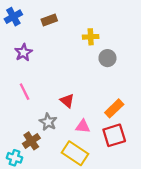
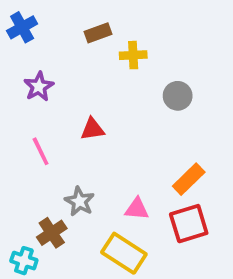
brown rectangle: (49, 20) -> (98, 33), moved
yellow cross: (91, 37) -> (133, 55), moved
red triangle: (67, 101) -> (92, 129), moved, turned -48

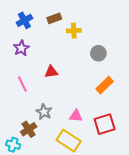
blue cross: (22, 27) -> (24, 20), moved
orange rectangle: (189, 179) -> (105, 85), moved

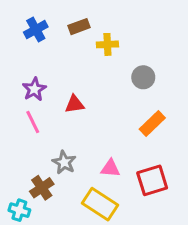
purple star: (21, 48) -> (34, 89), moved

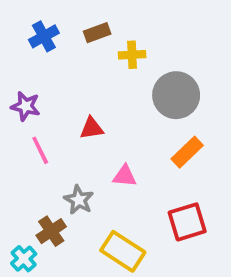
gray circle: (143, 77) -> (176, 95), size x1.6
purple star: (34, 89) -> (25, 106), moved, turned -30
pink triangle: (110, 168) -> (125, 176), moved
cyan cross: (19, 210) -> (24, 259), turned 30

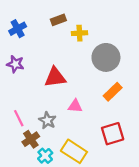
blue cross: (44, 36) -> (18, 29), moved
red triangle: (92, 128) -> (55, 77), size x1.5
pink line: (40, 150) -> (19, 118), moved
cyan cross: (24, 259) -> (45, 156), moved

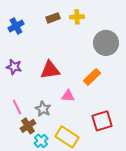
yellow cross: (79, 33) -> (77, 17), moved
gray circle: (106, 57) -> (106, 43), moved
purple star: (15, 64) -> (14, 67), moved
orange rectangle: (113, 92) -> (92, 77), moved

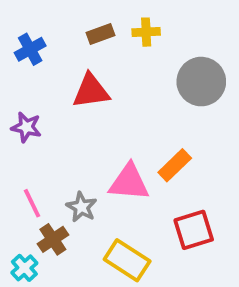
red triangle: (50, 70) -> (91, 91), moved
orange rectangle: (92, 77) -> (175, 165), moved
pink triangle: (68, 96) -> (129, 182), size x1.6
cyan cross: (41, 141) -> (24, 268), moved

